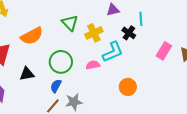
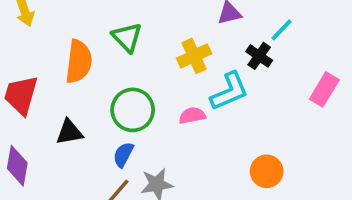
cyan line: (141, 19) -> (281, 30), turned 48
green triangle: (70, 23) -> (127, 37), moved
orange semicircle: (32, 36) -> (79, 62), turned -55
orange circle: (128, 87) -> (267, 171), moved

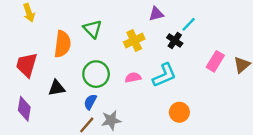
cyan L-shape: (229, 91) -> (164, 75), moved

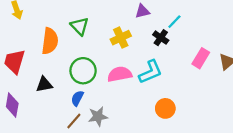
pink semicircle: (133, 78) -> (120, 74), size x1.5

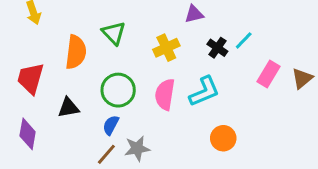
cyan line: (174, 22) -> (244, 40), moved
pink semicircle: (120, 74) -> (165, 94), turned -70

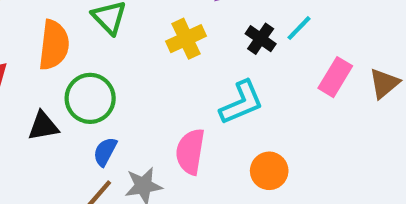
green circle: (118, 90) -> (90, 98), moved
pink semicircle: (165, 94) -> (190, 152), moved

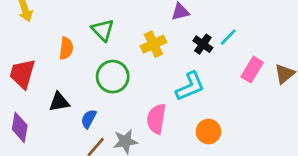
orange semicircle: (54, 45) -> (66, 48), size x0.7
green circle: (90, 98) -> (113, 77), moved
blue semicircle: (105, 152) -> (89, 119), moved

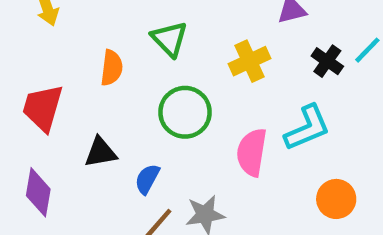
pink semicircle: (156, 119) -> (252, 152), moved

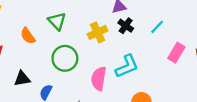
black cross: (327, 61) -> (126, 26), moved
orange semicircle: (112, 68) -> (28, 36), turned 138

